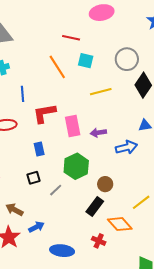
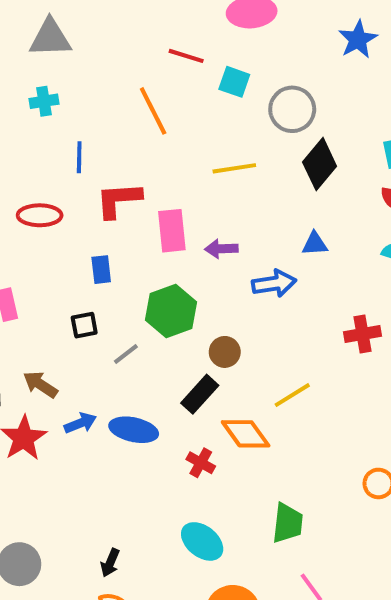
cyan square: (86, 61) -> (234, 82), moved
blue ellipse: (62, 251) -> (134, 430), moved

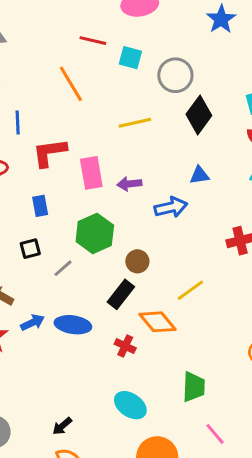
black arrow: (110, 563) -> (62, 426), turned 30

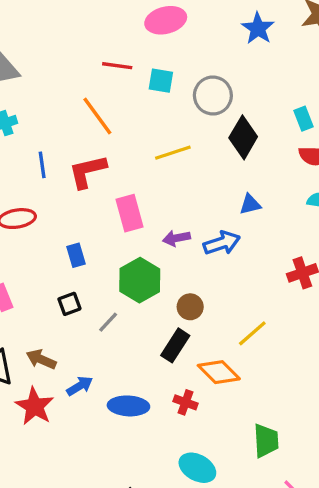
red L-shape: (50, 153) -> (87, 171), moved
purple arrow: (129, 184) -> (176, 238), moved
blue ellipse: (73, 325) -> (128, 406), moved

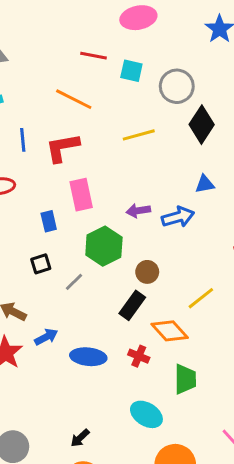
orange line: (97, 116) -> (74, 99), turned -30
pink rectangle: (129, 213) -> (81, 195), moved
green trapezoid: (266, 441) -> (185, 379), moved

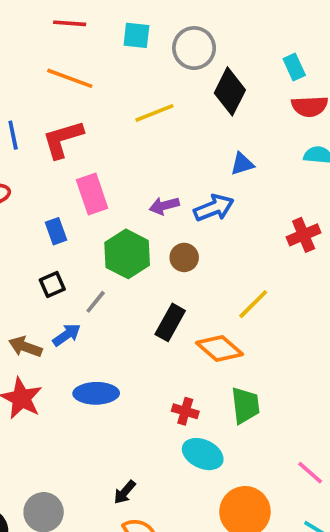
red line: (94, 56) -> (70, 23), moved
brown circle: (147, 272) -> (184, 257), moved
blue arrow: (46, 337) -> (67, 335), moved
red cross: (139, 356) -> (185, 411), moved
blue ellipse: (88, 357) -> (96, 393), moved

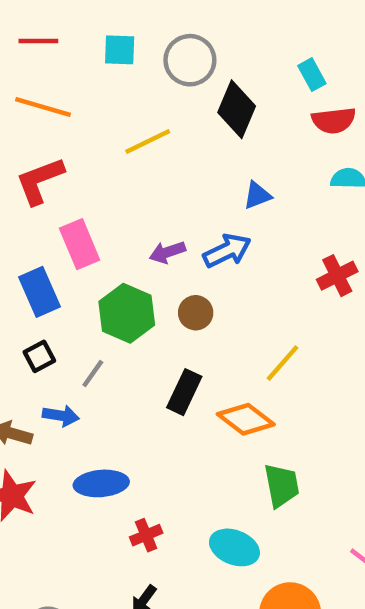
blue rectangle: (56, 231) -> (39, 292), size x1.5
blue arrow: (67, 335) -> (61, 416), turned 48
red cross: (185, 411) -> (146, 535), moved, turned -35

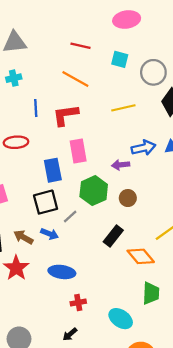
blue arrow: (227, 251) -> (143, 148), moved
black square: (39, 356) -> (46, 202), size x1.6

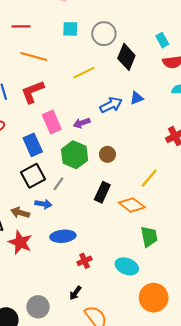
red line: (81, 46) -> (21, 26), moved
purple arrow: (121, 165) -> (82, 123), moved
black arrow: (70, 334) -> (75, 293), moved

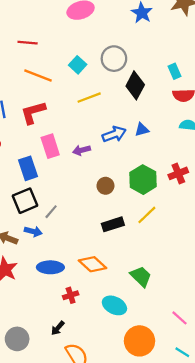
cyan square: (70, 29) -> (78, 65), moved, turned 35
green hexagon: (75, 155) -> (143, 180), moved
black rectangle: (102, 192) -> (113, 224), moved, turned 42
orange diamond: (132, 205) -> (93, 264), moved
green trapezoid: (149, 237) -> (141, 276), turned -40

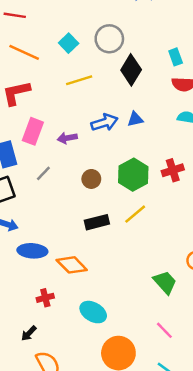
pink rectangle: (50, 146) -> (33, 131), turned 35
gray line: (51, 212) -> (43, 173), moved
blue ellipse: (50, 267) -> (32, 251), moved
green trapezoid: (141, 276) -> (165, 282), moved

